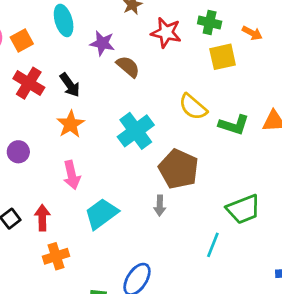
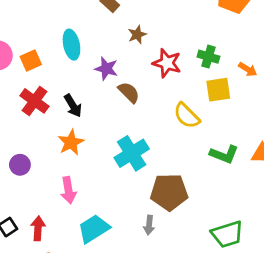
yellow semicircle: (193, 107) -> (187, 116), moved
brown pentagon: (178, 169) -> (169, 192), turned -30

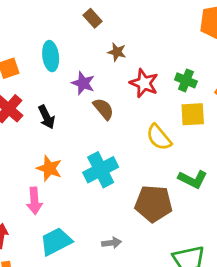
brown star: (137, 35) -> (117, 52), turned 30
orange star: (71, 142) -> (49, 168), moved, turned -30
brown pentagon: (169, 192) -> (153, 204), moved
gray arrow: (149, 225) -> (112, 243), turned -108

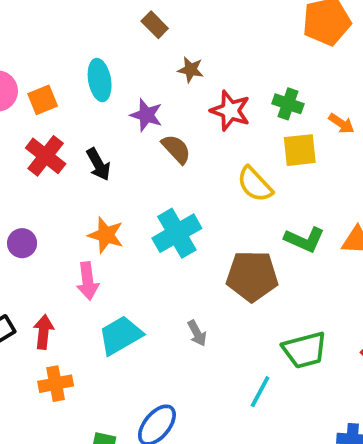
gray arrow: (112, 243) -> (197, 333), turned 72

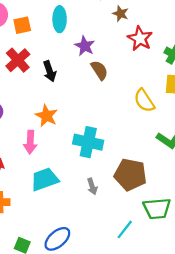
brown star: (191, 70) -> (121, 14), moved
red star: (230, 111) -> (140, 38), moved
cyan cross: (177, 233) -> (88, 142), moved, turned 32
brown pentagon: (252, 276) -> (130, 175), moved

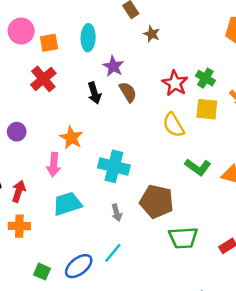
red star: (140, 38) -> (175, 83), moved
black arrow: (50, 71) -> (94, 93), moved
cyan line: (125, 229) -> (113, 253), moved

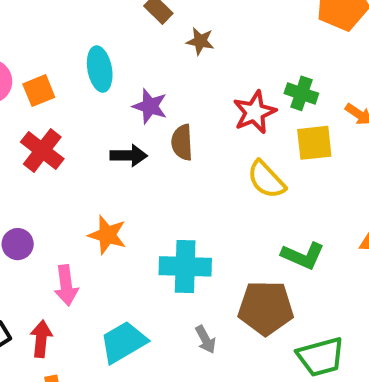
red star: (175, 83) -> (254, 112), turned 30
brown semicircle: (128, 92) -> (182, 142), turned -140
black arrow: (94, 93) -> (129, 156), turned -60
pink arrow: (54, 165) -> (66, 285), moved
green L-shape: (198, 167) -> (303, 256), moved

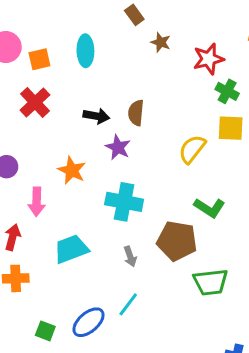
purple star: (150, 106) -> (118, 147), moved
red star: (254, 112) -> (209, 59), moved
yellow semicircle: (266, 180) -> (192, 149), turned 72

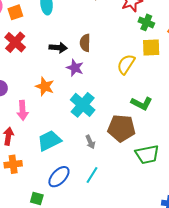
cyan cross: (124, 202) -> (83, 105), turned 35
blue ellipse: (88, 322) -> (59, 177), moved

